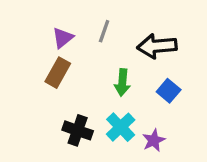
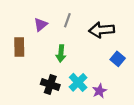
brown rectangle: (58, 73) -> (19, 47), moved, turned -30
green arrow: (122, 82) -> (61, 53), moved
blue square: (169, 91) -> (118, 59), moved

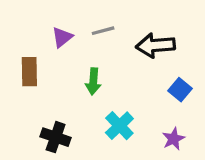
gray line: (67, 20) -> (103, 31), turned 56
black cross: (50, 84) -> (56, 137), moved
purple star: (99, 91) -> (173, 139), moved

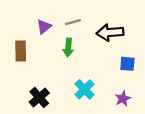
green arrow: (93, 81) -> (68, 48), moved
blue square: (180, 90) -> (127, 64), turned -35
black cross: (56, 137) -> (39, 97), turned 30

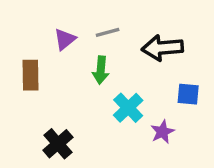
cyan cross: (85, 89) -> (128, 108), moved
purple star: (123, 99) -> (162, 132), moved

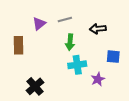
black arrow: (162, 48) -> (98, 29), size x0.7
green arrow: (101, 70) -> (70, 42), moved
cyan cross: (128, 108) -> (77, 65), turned 36

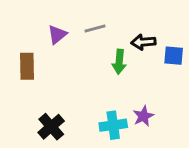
green arrow: (70, 42) -> (119, 62), moved
blue square: (113, 57) -> (174, 56), moved
cyan cross: (77, 65) -> (113, 125), moved

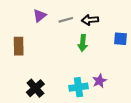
purple triangle: (57, 35) -> (40, 16), moved
black arrow: (143, 42) -> (90, 20), moved

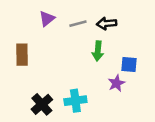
blue square: (121, 39) -> (129, 65), moved
purple star: (99, 81) -> (116, 83), moved
cyan cross: (78, 87) -> (75, 101), moved

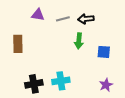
purple triangle: (47, 19) -> (38, 15), turned 48
purple star: (116, 83) -> (106, 85), moved
black cross: (42, 104) -> (34, 84), turned 30

